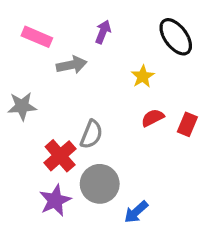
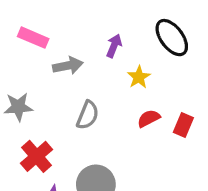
purple arrow: (103, 32) -> (114, 46), moved
gray semicircle: (91, 134) -> (88, 115), moved
red cross: (60, 156) -> (36, 156), moved

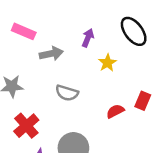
gray semicircle: (88, 115) -> (67, 93), turned 85
red semicircle: (149, 118) -> (115, 111), moved

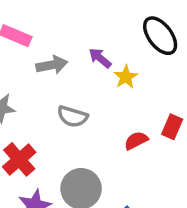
purple arrow: (88, 38) -> (100, 58), moved, turned -72

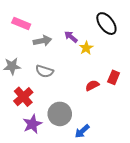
gray semicircle: (72, 116) -> (45, 71), moved

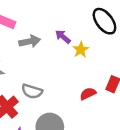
gray semicircle: (45, 71) -> (32, 91), moved

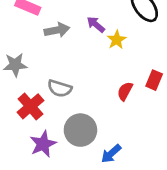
red semicircle: (88, 94) -> (125, 91), turned -35

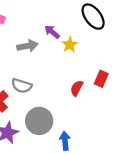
gray arrow: (57, 30) -> (27, 46), moved
blue arrow: (111, 154) -> (65, 141), turned 126

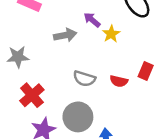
gray semicircle: (22, 86) -> (84, 79), moved
red semicircle: (77, 88) -> (119, 81), turned -105

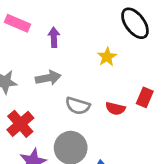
purple arrow: (92, 20) -> (54, 37), moved, turned 48
gray arrow: (65, 35) -> (48, 78), moved

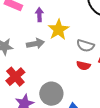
yellow star: (107, 57) -> (58, 30), moved, size x1.5
gray semicircle: (78, 106) -> (85, 46), moved

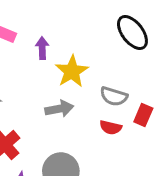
gray arrow: (35, 44) -> (59, 109), moved

